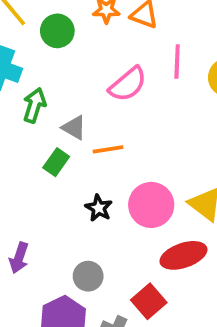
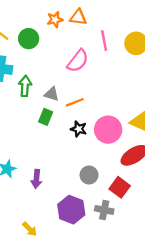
black star: (99, 208) -> (79, 129), moved
gray circle: (88, 276) -> (89, 175), moved

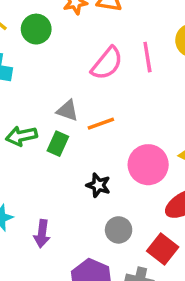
pink line: (104, 41) -> (147, 57), moved
green arrow: (25, 86) -> (21, 136), moved, turned -108
black star: (79, 129) -> (98, 185), moved

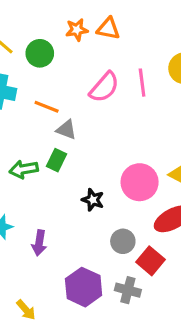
orange line: (101, 124) -> (47, 107), moved, turned 40
green arrow: (21, 136) -> (24, 169), moved
gray circle: (119, 230) -> (123, 241), moved

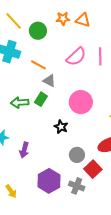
pink circle: (140, 182) -> (81, 102), moved

